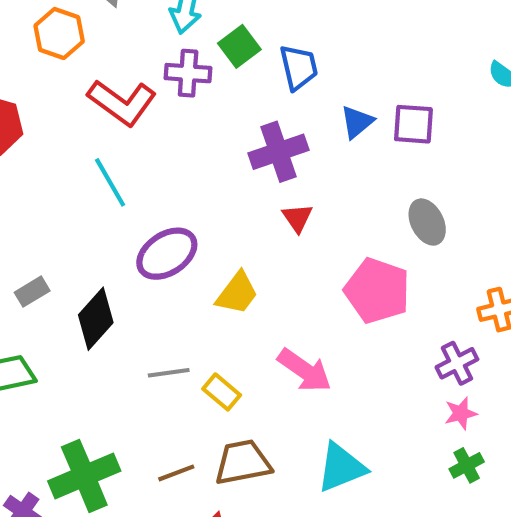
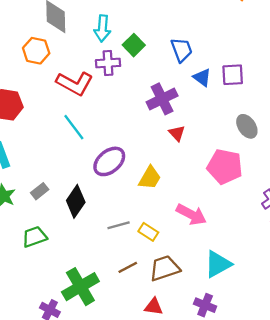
blue trapezoid: (299, 67) -> (182, 50), moved
blue triangle: (357, 122) -> (202, 77), turned -36
brown line: (176, 473) -> (128, 267), moved

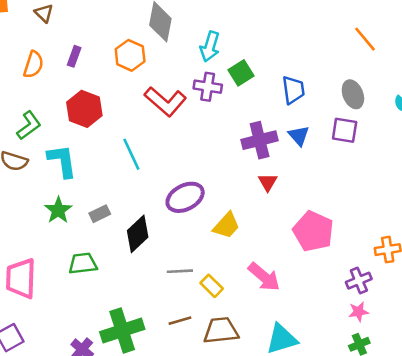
blue triangle: (202, 77) -> (299, 136), moved
gray ellipse: (247, 126) -> (353, 94), moved
cyan line: (74, 127) -> (131, 154), moved

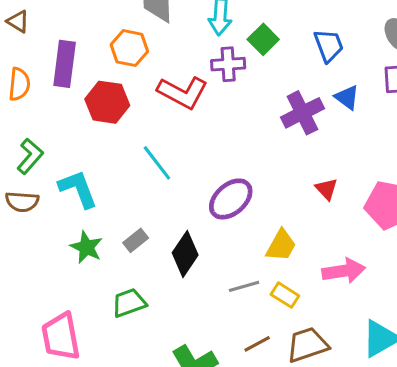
purple rectangle: (74, 56) -> (65, 64), size x1.8
red hexagon: (84, 109) -> (107, 102), moved
red triangle: (268, 182) -> (326, 189), moved
yellow trapezoid: (226, 225) -> (281, 245), moved
pink arrow: (264, 277) -> (344, 271), turned -36

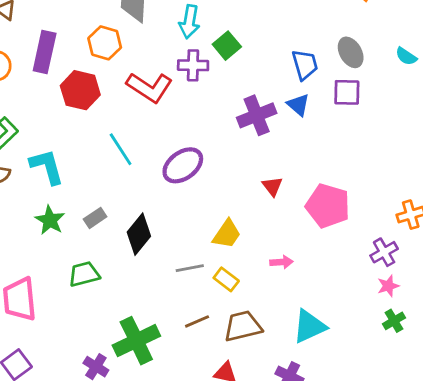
blue trapezoid: (329, 45) -> (305, 65), moved
purple ellipse: (231, 199) -> (183, 165), moved
pink arrow: (344, 271) -> (281, 262), size x0.6

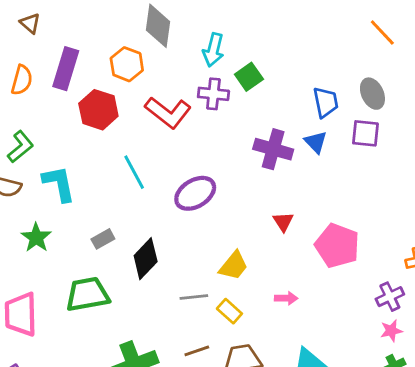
purple cross: (257, 115) -> (273, 149), turned 33
green star: (50, 220) -> (36, 238), moved
green trapezoid: (84, 274) -> (87, 294), size x1.4

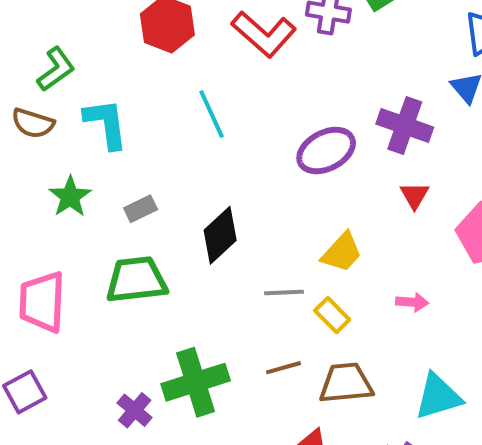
purple cross: (273, 149) -> (405, 126), moved
purple ellipse: (195, 193) -> (326, 151), moved
gray rectangle: (103, 239) -> (141, 209), moved

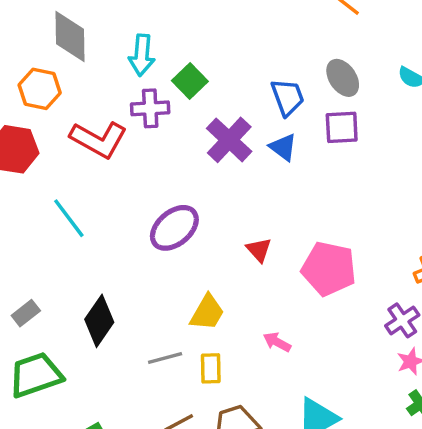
purple cross: (405, 126) -> (229, 140), moved, turned 36
pink arrow: (412, 302) -> (277, 342), turned -144
yellow rectangle: (332, 315) -> (211, 368), turned 56

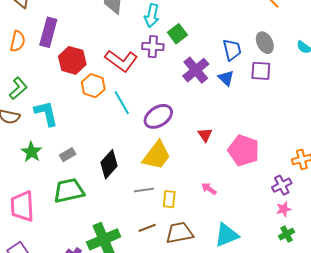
orange hexagon: (40, 89) -> (93, 86), moved
cyan line: (69, 218) -> (122, 103), moved
yellow trapezoid: (207, 313) -> (157, 155), moved, size x1.4

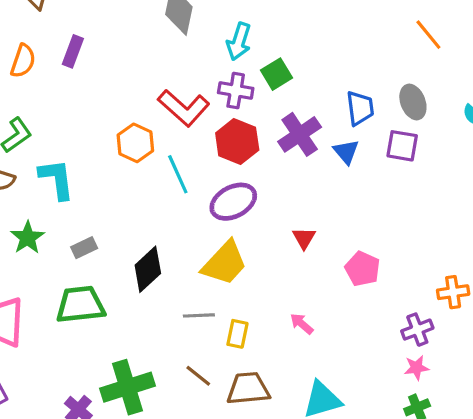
purple rectangle: (48, 32) -> (73, 51), size x0.7
red hexagon: (72, 60) -> (237, 141), moved
pink pentagon: (244, 150) -> (362, 269), size x0.7
brown line: (147, 228) -> (198, 376), turned 54

